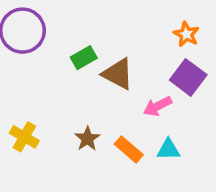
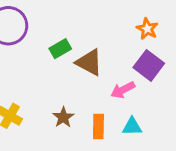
orange rectangle: (129, 149) -> (98, 126), turned 50

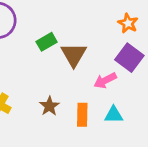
brown triangle: (89, 62) -> (74, 55), turned 32

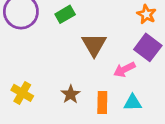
green rectangle: (47, 42) -> (65, 14), moved

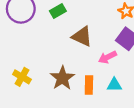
brown triangle: (94, 45) -> (82, 36), turned -35
brown star: (71, 94) -> (62, 78), size x1.5

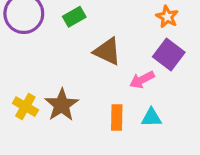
brown star: (62, 78) -> (62, 105), moved

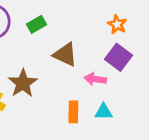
pink arrow: (142, 80) -> (95, 79), turned 35
brown star: (62, 105) -> (23, 83), moved

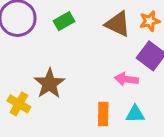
orange star: (117, 24) -> (150, 21), turned 30
brown triangle: (65, 54) -> (118, 24), moved

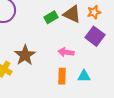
green rectangle: (64, 21) -> (51, 17), moved
pink arrow: (126, 79) -> (66, 52), moved

